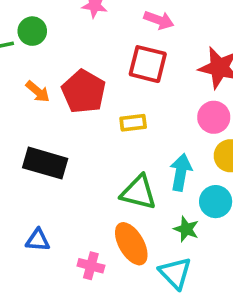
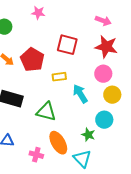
pink arrow: (159, 20) -> (103, 21), moved
cyan arrow: (181, 172) -> (80, 94), moved, turned -42
green triangle: (139, 192) -> (46, 112), moved

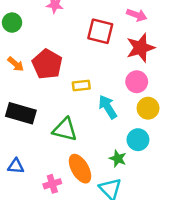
red square: (67, 45) -> (100, 31), moved
red star: (106, 47) -> (140, 48), turned -30
pink cross: (36, 155) -> (52, 184), turned -32

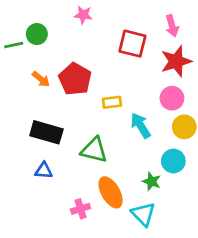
pink arrow: (137, 15) -> (172, 26), turned 54
blue triangle: (16, 166) -> (44, 171), moved

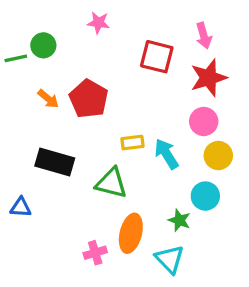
yellow rectangle: (112, 102) -> (132, 143), moved
blue triangle: (44, 171) -> (21, 207), moved
orange ellipse: (111, 192) -> (131, 233), turned 44

